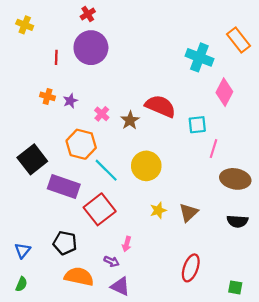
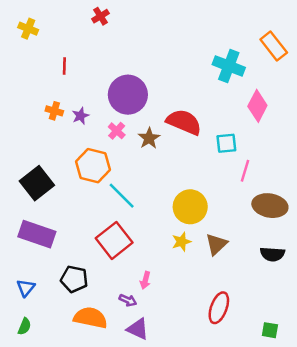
purple circle: (91, 48) -> (128, 95), moved
yellow circle: (146, 166) -> (190, 207), moved
purple rectangle: (64, 187) -> (37, 234), moved

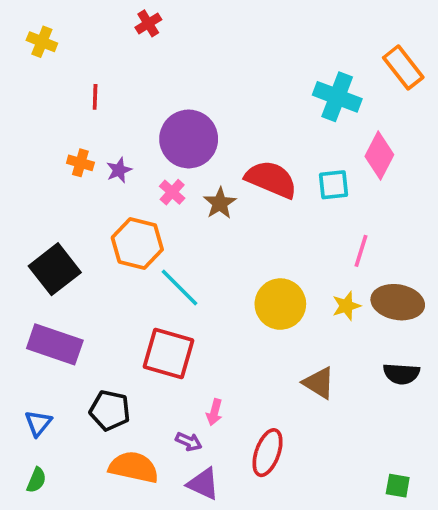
cyan square: (226, 143) -> (334, 185), moved
red square: (114, 240) -> (168, 354), turned -36
yellow star: (181, 242) -> (346, 306), moved
brown triangle: (216, 244) -> (319, 383), moved, turned -45
red ellipse: (219, 308) -> (268, 453), moved

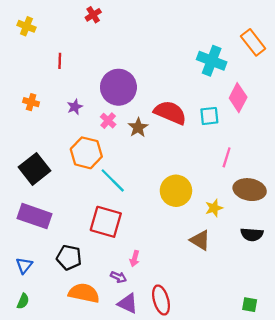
orange cross: (80, 163) -> (31, 102), moved
yellow star: (346, 306) -> (214, 208), moved
red ellipse: (268, 453) -> (161, 300), moved, turned -36

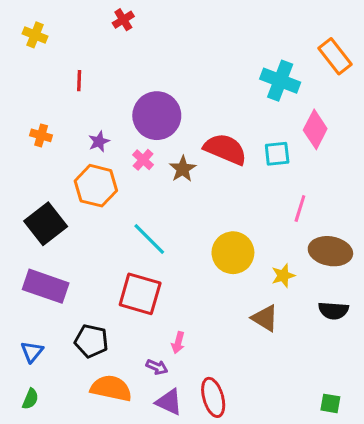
orange hexagon: (86, 153) -> (96, 186), moved

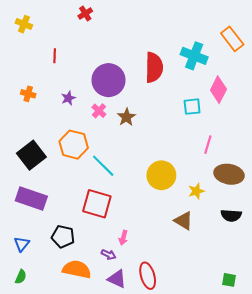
red semicircle: (225, 149) -> (154, 67), moved, turned 68
orange hexagon: (96, 186) -> (74, 145), moved

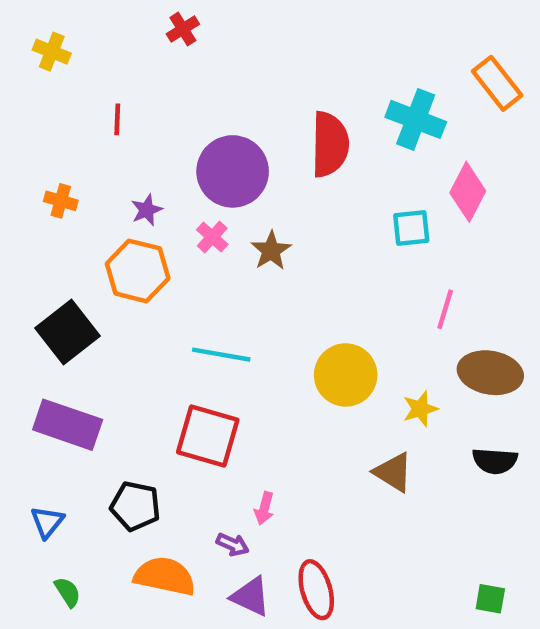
orange hexagon: (74, 145) -> (138, 271), moved
cyan line: (103, 166) -> (221, 355), turned -35
green semicircle: (21, 277) -> (68, 592), moved, turned -56

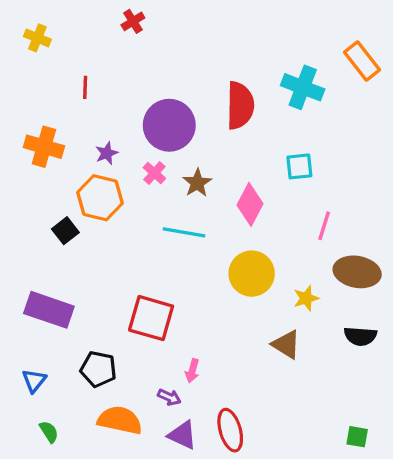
pink diamond: (468, 192) -> (250, 204), moved
orange cross: (61, 201) -> (44, 147), size x1.6
black square: (68, 332) -> (65, 231), moved, size x0.6
cyan line: (221, 355) -> (184, 232), moved

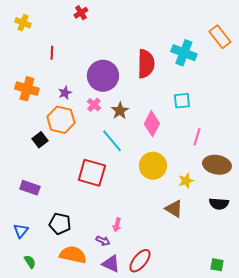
cyan line: (184, 232) -> (112, 141), turned 40
purple rectangle: (49, 310) -> (30, 188), size x0.7
red square: (151, 318) -> (92, 173), moved
red ellipse: (230, 430) -> (140, 261), turned 55

